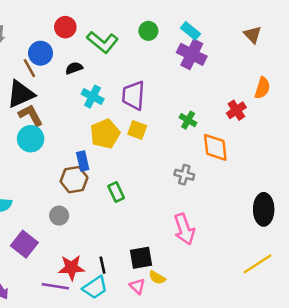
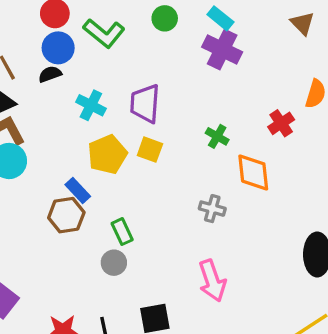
blue circle: (41, 53) -> (58, 48), moved
black semicircle: (74, 68) -> (50, 74), moved
blue rectangle: (83, 161) -> (78, 191), turned -30
gray circle: (59, 216) -> (114, 263), moved

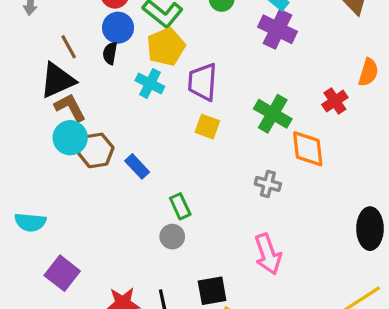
black semicircle: (50, 74) -> (110, 53), turned -60
green cross: (217, 136) -> (273, 114), size x1.6
yellow pentagon: (107, 154) -> (166, 47), moved
brown hexagon: (66, 215) -> (96, 150), moved

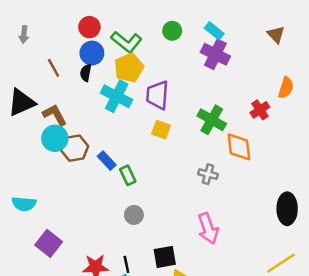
black triangle: (57, 80) -> (21, 102), moved
cyan cross: (150, 83) -> (117, 96), size x1.4
green rectangle: (180, 206) -> (128, 175), moved

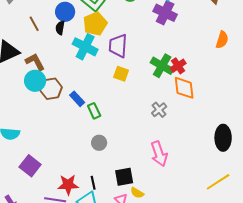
red cross: (260, 110) -> (178, 66), moved
gray cross: (208, 174) -> (159, 110), turned 35

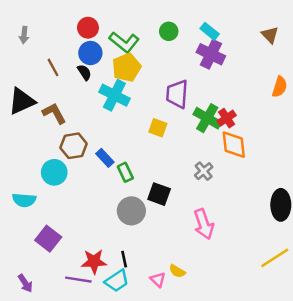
black semicircle: (60, 28) -> (84, 72), turned 136
purple trapezoid: (118, 46) -> (177, 94), moved
cyan circle: (35, 81) -> (54, 172), moved
gray circle: (99, 143) -> (131, 211), size x1.5
black square: (124, 177) -> (159, 194), moved, turned 30

